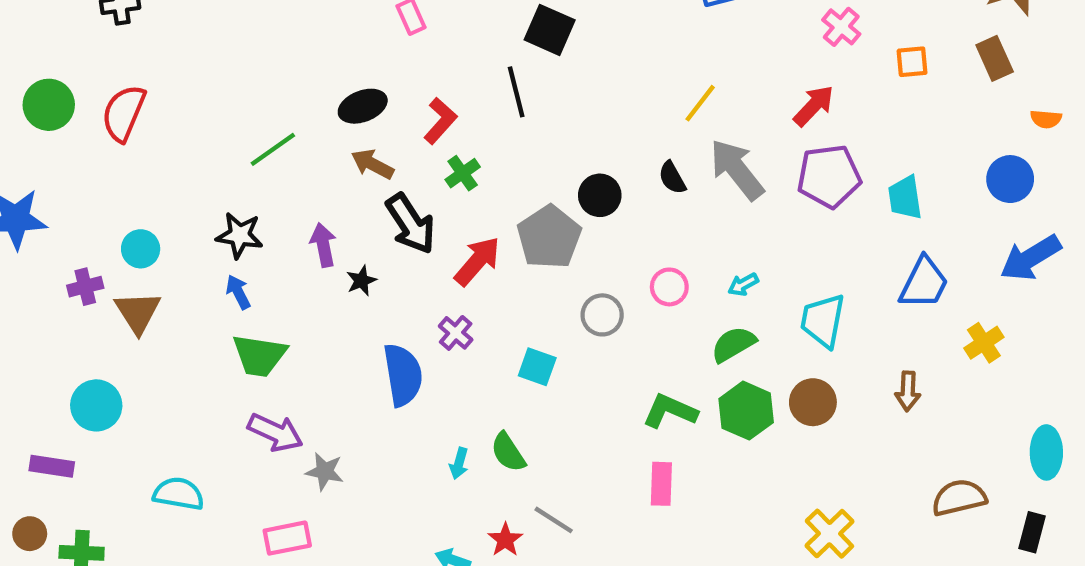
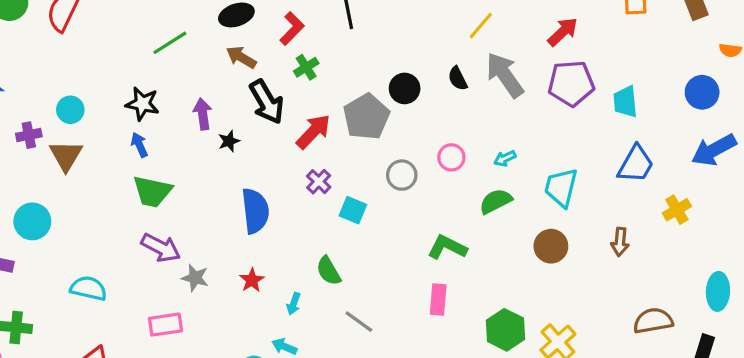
purple cross: (456, 333) -> (319, 182), moved
green hexagon: (746, 411) -> (506, 330), moved
cyan arrow: (459, 463) -> (294, 304), moved
red star: (505, 540) -> (252, 280), moved

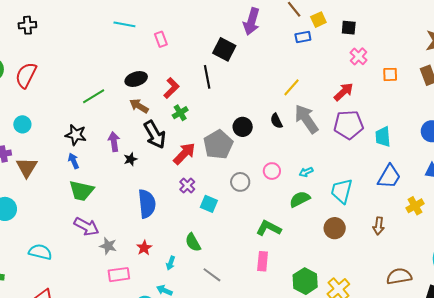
cyan circle: (70, 110) -> (22, 124), moved
pink rectangle: (165, 325) -> (119, 275), moved

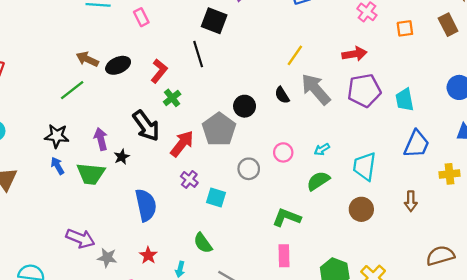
red arrow: (344, 92) -> (354, 54), turned 40
brown arrow: (139, 106) -> (87, 59), moved
green trapezoid: (81, 191) -> (91, 174), moved
yellow cross: (415, 206) -> (449, 174), turned 30

